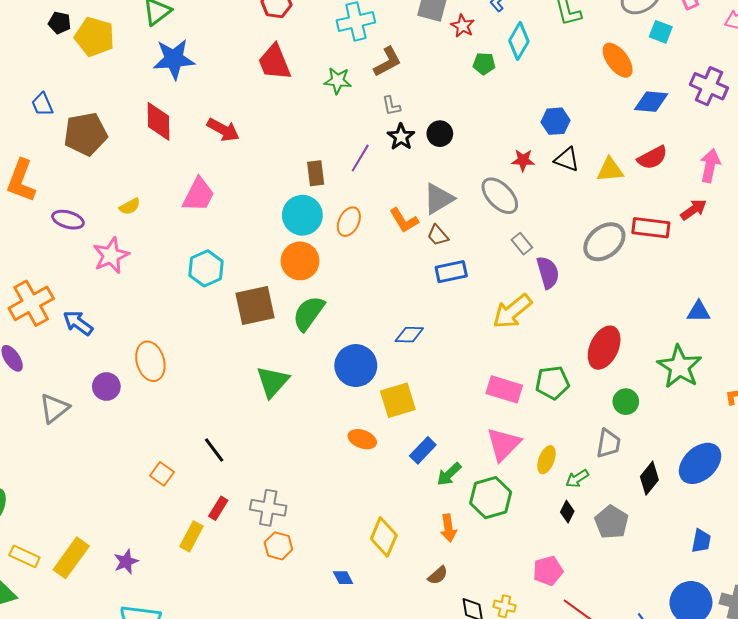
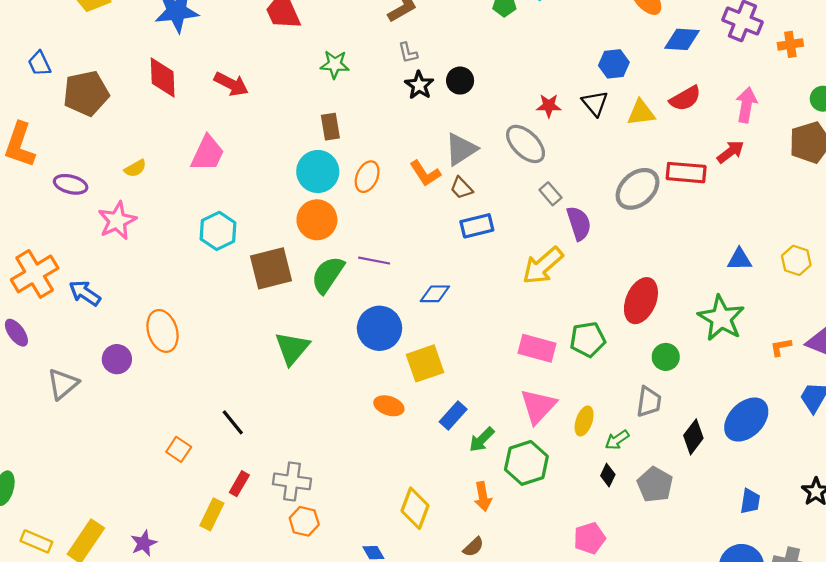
green star: (338, 81) -> (335, 64), moved
blue hexagon: (555, 121) -> (614, 64), moved
purple line: (360, 158) -> (374, 261), moved, turned 72
black triangle: (567, 159) -> (595, 103), turned 32

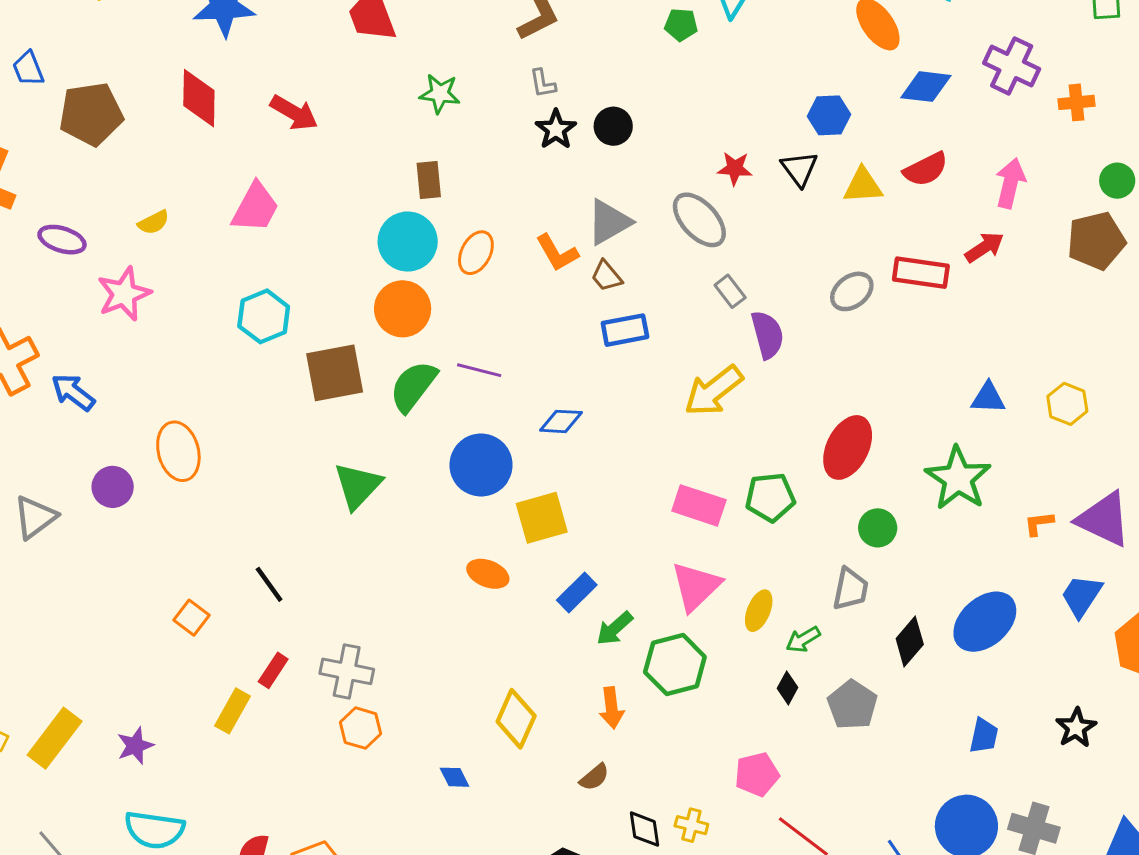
gray ellipse: (638, 189) -> (852, 291), size x0.7

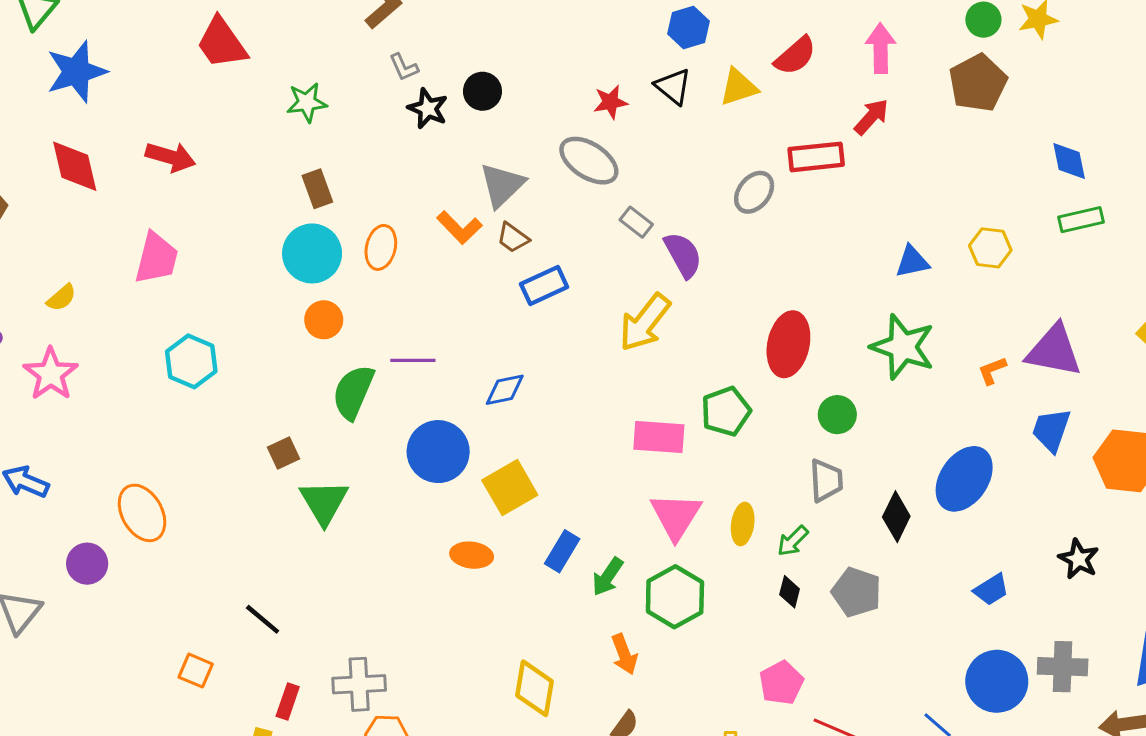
orange circle: (403, 309) -> (324, 320), size x0.7
brown square: (335, 373) -> (283, 453), moved, size x0.5
blue trapezoid: (984, 736) -> (991, 590), turned 60

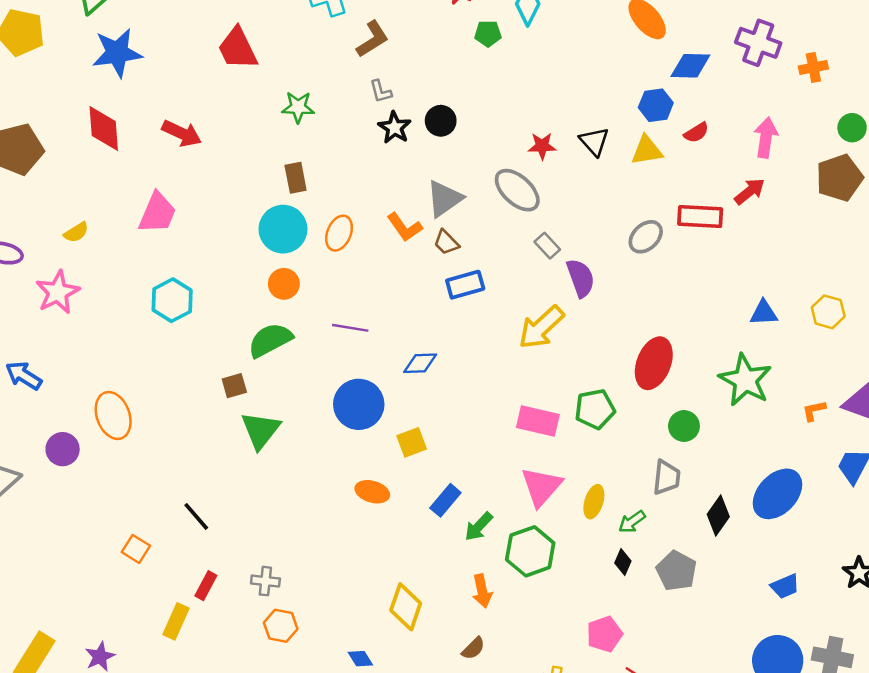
blue hexagon: (689, 28) -> (656, 105), moved
red semicircle: (795, 56) -> (696, 133), size x0.7
green semicircle: (353, 392) -> (270, 340), moved, turned 30
yellow square: (510, 488) -> (412, 442), size x0.7
gray cross: (359, 684) -> (265, 581), size x0.7

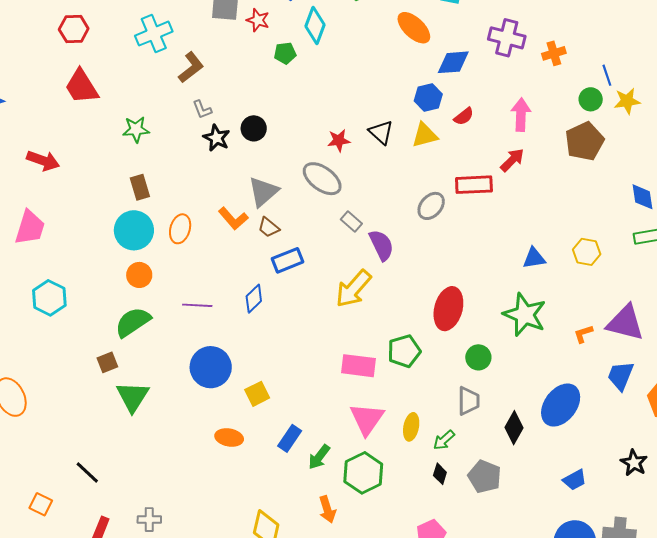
blue diamond: (420, 363) -> (254, 299), moved, turned -36

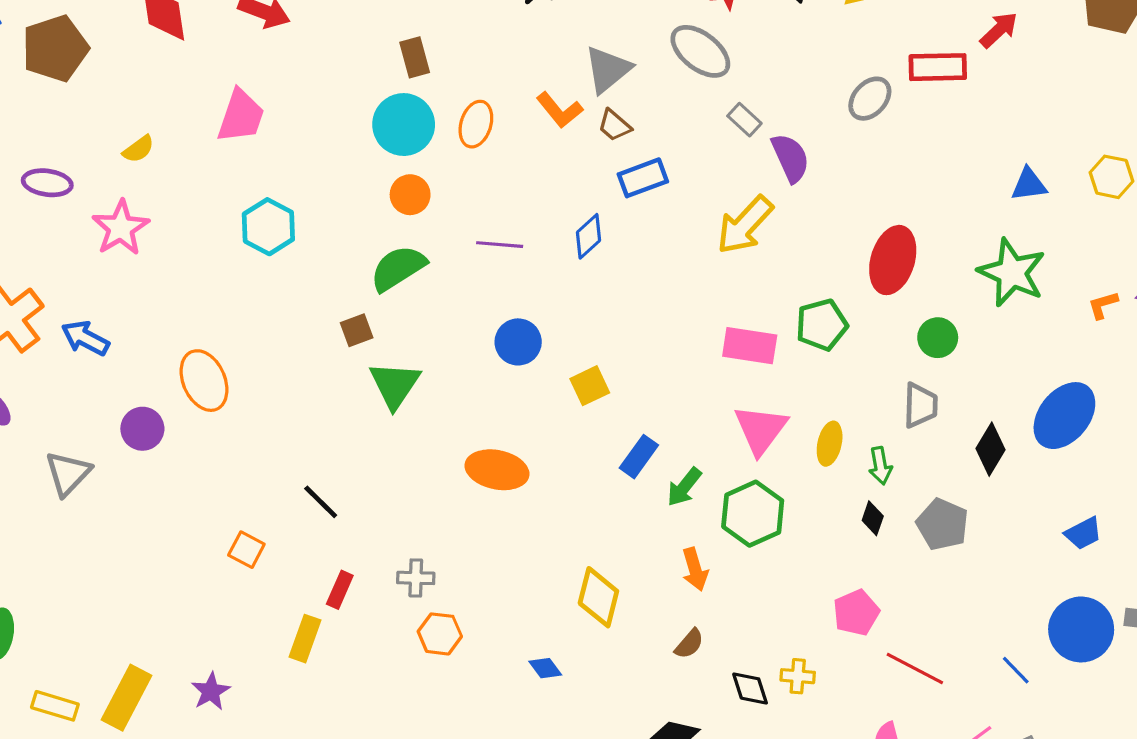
blue circle: (211, 367) -> (518, 342), size x0.7
orange ellipse: (229, 437) -> (497, 470), moved, size x1.4
green arrow: (444, 440) -> (880, 466), turned -60

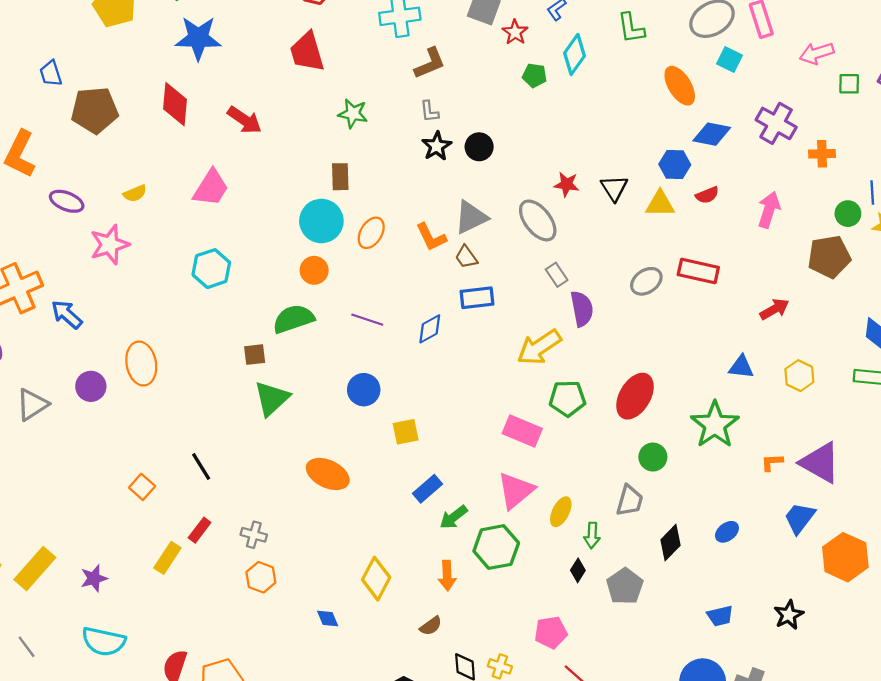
red arrow: (999, 30) -> (774, 309), moved
green pentagon: (822, 325) -> (567, 398), moved
blue ellipse: (1064, 416) -> (727, 532), size x0.5

